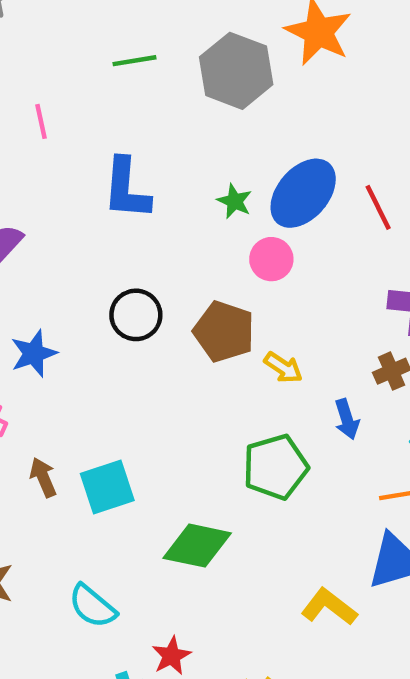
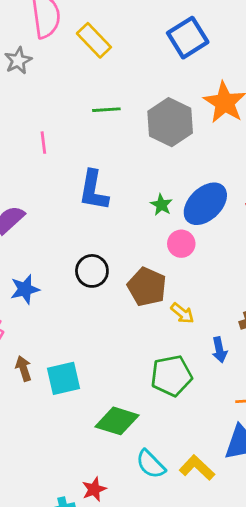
cyan semicircle: (93, 606) -> (151, 464), moved

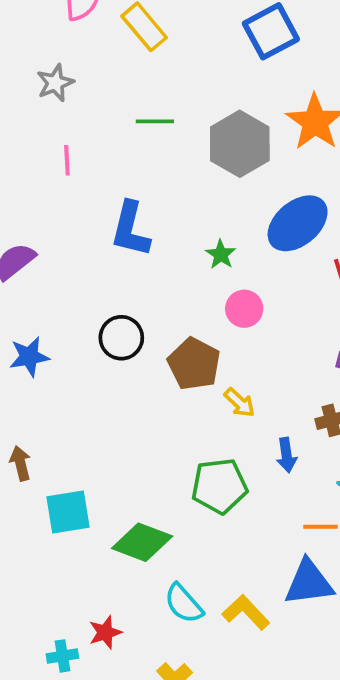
gray star: (18, 61) -> (55, 83), moved
blue ellipse: (205, 204) -> (298, 223), moved
cyan square: (63, 378) -> (68, 512), moved

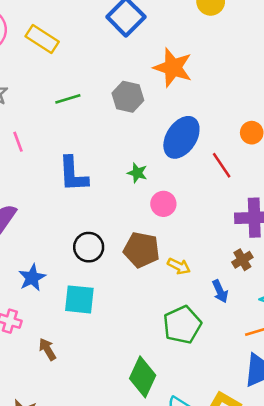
gray hexagon: (240, 144) -> (128, 97), size x0.7
cyan square: (68, 512) -> (79, 299), moved, turned 32
green diamond: (142, 542) -> (143, 377), turned -69

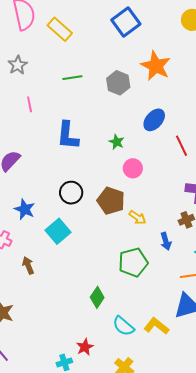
blue ellipse: (181, 137) -> (154, 120), size x0.7
blue star: (32, 278) -> (25, 209), turned -30
cyan square: (79, 299) -> (58, 231), turned 35
green diamond: (143, 377) -> (97, 297), size x0.7

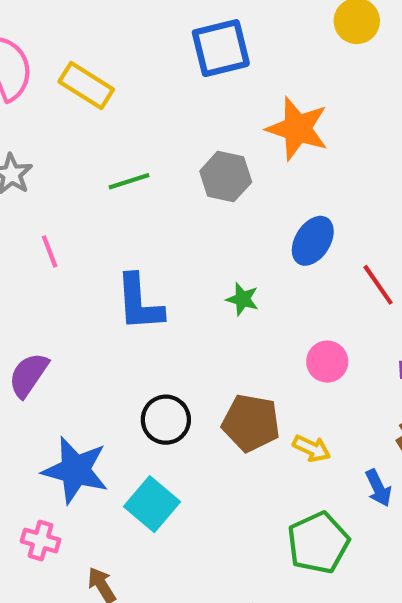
blue square: (126, 22) -> (221, 48), turned 32
pink circle: (133, 168) -> (327, 362), moved
blue star: (25, 209) -> (75, 470), size x1.5

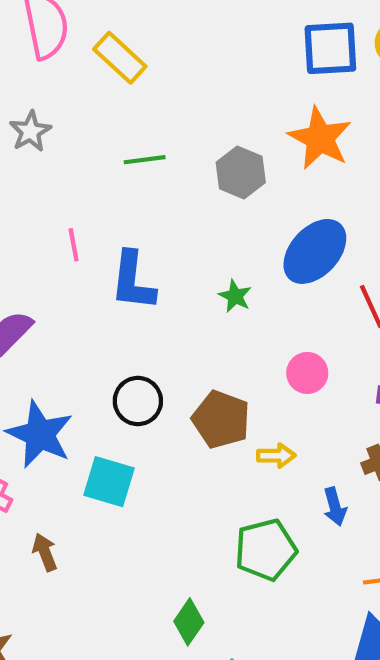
blue square: (221, 48) -> (330, 48), moved
blue ellipse: (313, 241) -> (315, 251), size x1.4
pink line: (50, 251) -> (74, 245), moved
yellow arrow: (312, 448) -> (276, 456), turned -36
cyan square: (152, 504) -> (109, 482), turned -34

